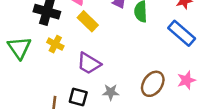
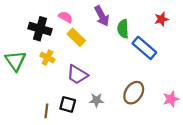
blue rectangle: (182, 33) -> (144, 48), moved
pink star: (186, 80) -> (171, 99), moved

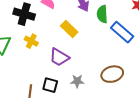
yellow rectangle: (76, 37) -> (69, 29), moved
brown ellipse: (134, 93) -> (112, 74), turned 40

